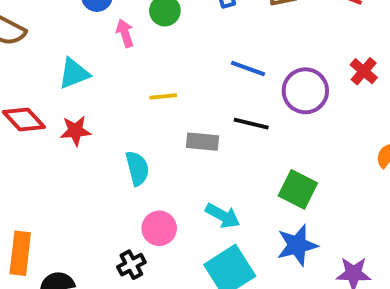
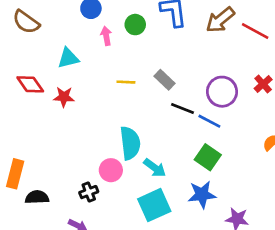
blue line: (248, 68) -> (209, 121), moved
gray rectangle: (202, 142) -> (165, 80), moved, turned 30
cyan semicircle: (137, 168) -> (130, 143), moved, size x1.4

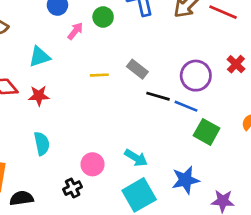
pink arrow: (106, 36) -> (75, 31), turned 54
cyan semicircle: (130, 143) -> (42, 144), moved, size x0.7
green square: (208, 157) -> (207, 132), moved

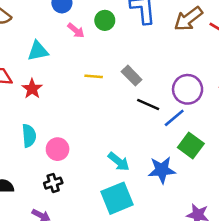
pink arrow: (75, 31) -> (76, 30), turned 84
red star: (39, 96) -> (32, 89), turned 30
blue line: (186, 106) -> (174, 118), turned -70
pink circle: (93, 164) -> (58, 149), moved
blue star: (185, 180) -> (162, 170), moved

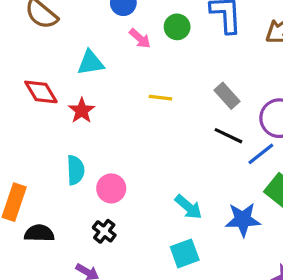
gray rectangle: (132, 76) -> (227, 96), moved
black cross: (53, 183) -> (104, 231), turned -36
cyan square: (117, 198) -> (185, 253), size x0.7

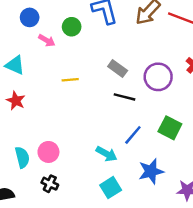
cyan triangle: (91, 63) -> (15, 65), turned 45
blue line: (261, 154) -> (133, 135), moved
cyan semicircle: (76, 170) -> (22, 157), moved
blue star: (243, 220) -> (151, 171), moved

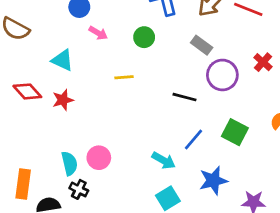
green circle: (72, 27) -> (144, 37), moved
gray rectangle: (118, 69) -> (202, 45), moved
red star: (16, 101) -> (63, 100), turned 30
black cross: (50, 184) -> (79, 189), moved

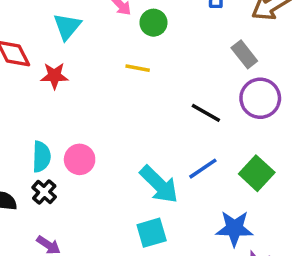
green circle: (144, 37) -> (153, 23), moved
cyan triangle: (62, 60) -> (67, 27), turned 30
cyan arrow: (164, 160) -> (159, 184), size x1.4
blue star: (213, 181) -> (234, 228), moved

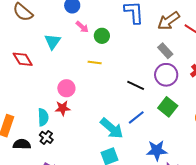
gray rectangle: (244, 54) -> (165, 51), moved
red star: (54, 76) -> (63, 108), moved
pink circle: (80, 159) -> (66, 88), moved
green square: (257, 173) -> (168, 107), moved

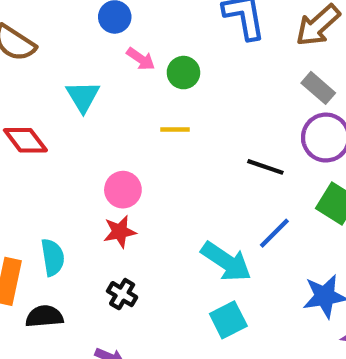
cyan semicircle: (43, 117) -> (53, 257), moved
black cross: (46, 137) -> (122, 294), moved

